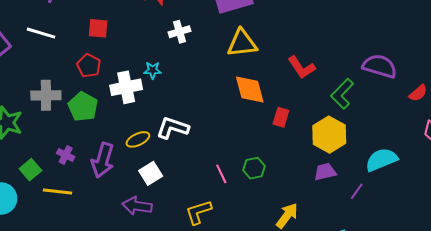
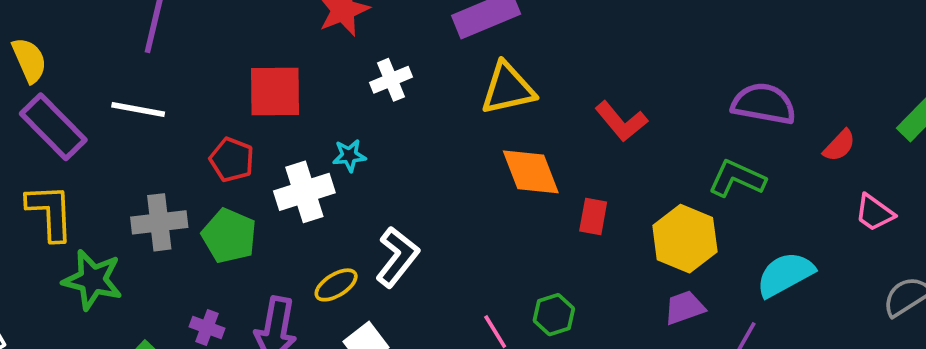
red square: (98, 28) -> (275, 92), moved, size x1.5
green L-shape: (342, 94) -> (737, 179), moved, turned 76
white L-shape: (173, 128) -> (397, 257), turned 116

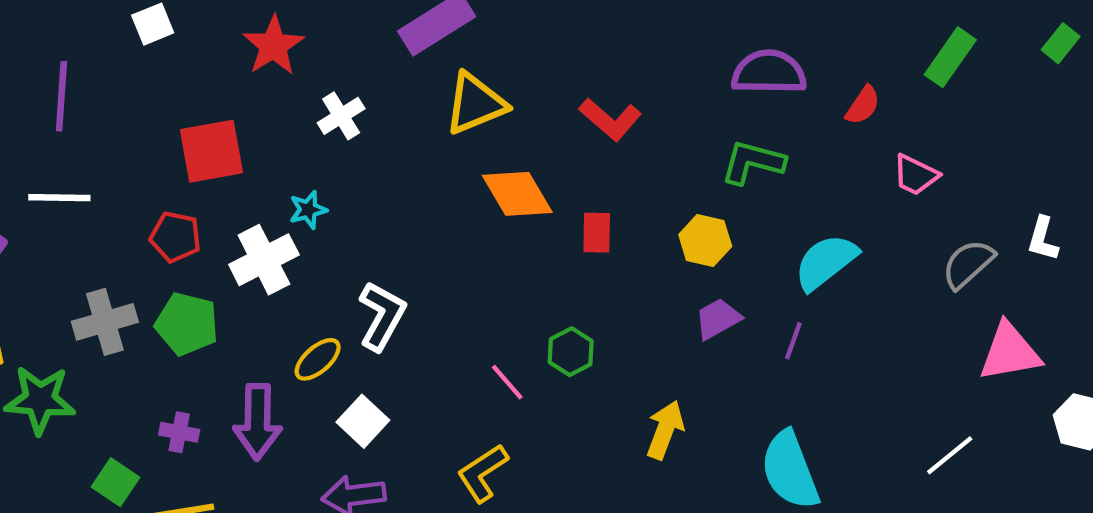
yellow hexagon: (685, 239) -> (705, 240), size x0.7

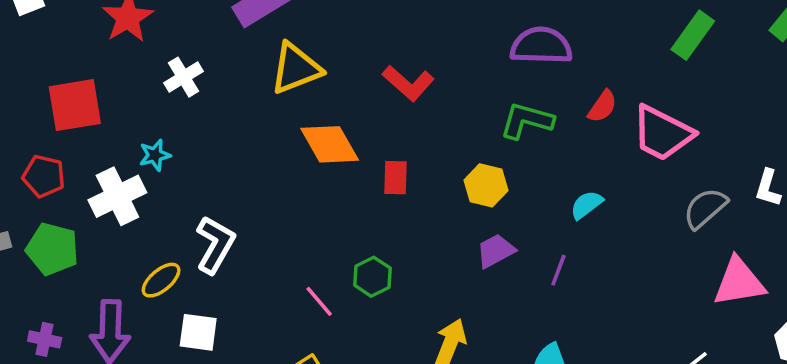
red semicircle: (863, 105) -> (602, 106), moved
pink trapezoid: (915, 175) -> (662, 133), size x1.6
cyan semicircle: (826, 262) -> (586, 205), size x0.6
white square: (363, 421) -> (198, 332), turned -36

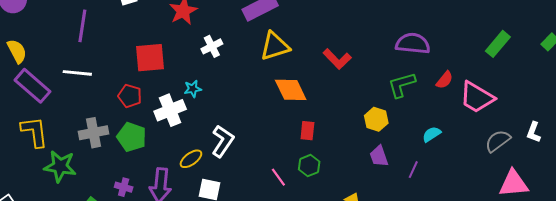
green L-shape: (527, 121) -> (402, 85), turned -36
red rectangle: (396, 178) -> (307, 131), moved
purple trapezoid: (496, 251) -> (379, 156), turned -85

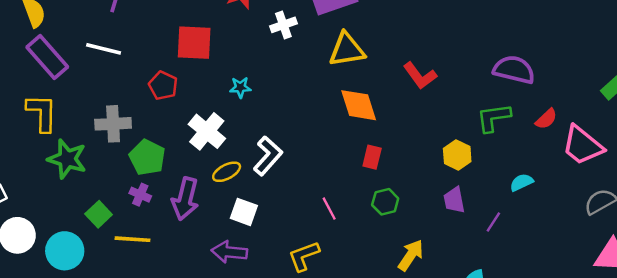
white cross: (212, 46) -> (283, 25), moved
white cross: (170, 110) -> (207, 131), moved, turned -36
green pentagon: (132, 137) -> (147, 157), moved
green hexagon: (309, 166) -> (385, 202), moved

